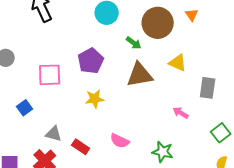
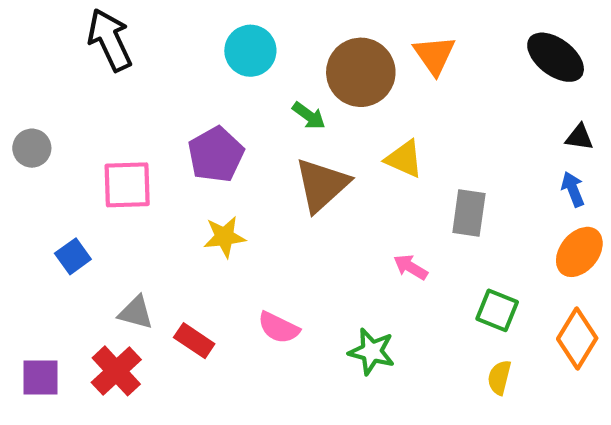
orange triangle: (192, 15) -> (434, 55), size x1.5
brown triangle: (140, 75) -> (322, 185), turned -32
green square: (221, 133) -> (497, 310), turned -30

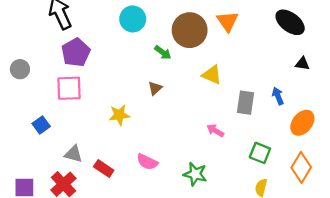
purple pentagon: (216, 155) -> (76, 52), moved
brown triangle: (322, 185) -> (155, 88), moved, size x0.5
blue arrow: (573, 189) -> (278, 96), moved

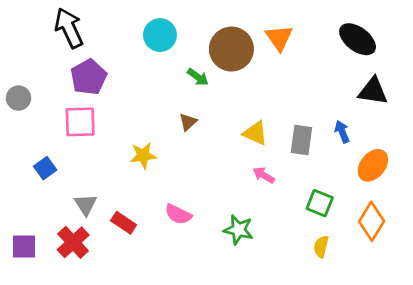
black triangle: (302, 64) -> (373, 91), size x1.6
yellow triangle: (212, 75) -> (255, 133), moved
gray triangle: (74, 154) -> (86, 205), turned 42

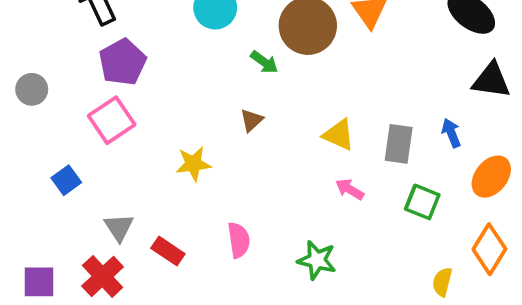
pink square: (80, 122) -> (112, 120), turned -32
green square: (320, 203) -> (422, 202), moved
pink semicircle: (178, 214) -> (239, 240), turned -124
yellow semicircle: (321, 247) -> (442, 282), moved

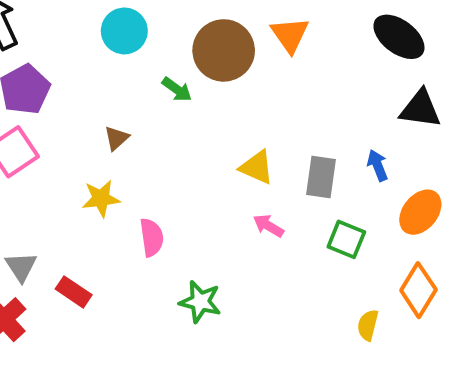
brown triangle: (252, 120) -> (117, 138), moved
pink semicircle: (239, 240) -> (152, 237), moved
green star: (317, 260) -> (200, 302), moved

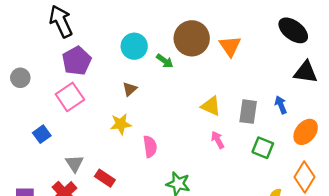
cyan circle: (124, 31) -> (134, 46), moved
orange triangle: (290, 35) -> (230, 46), moved
pink arrow: (268, 226) -> (218, 140), turned 30

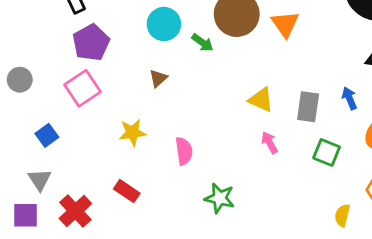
gray circle: (20, 78) -> (20, 80), moved
yellow star: (121, 124) -> (132, 133), moved
gray triangle: (74, 163) -> (40, 180), moved

